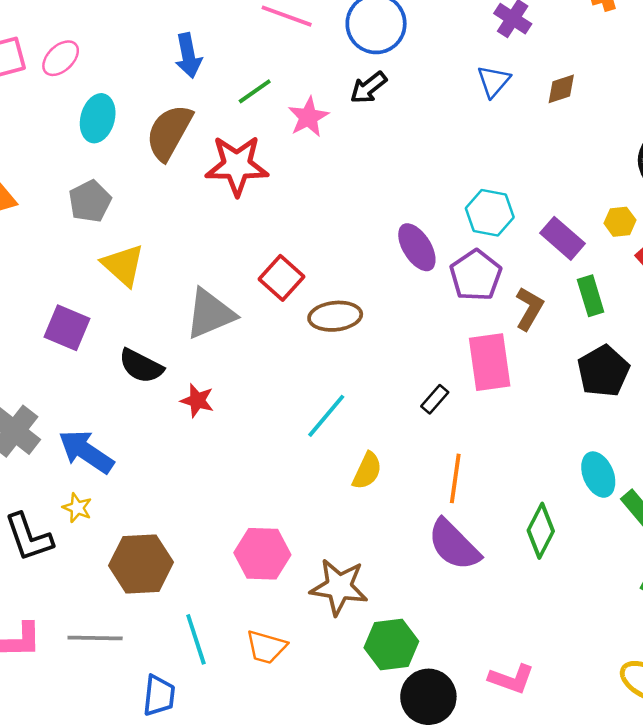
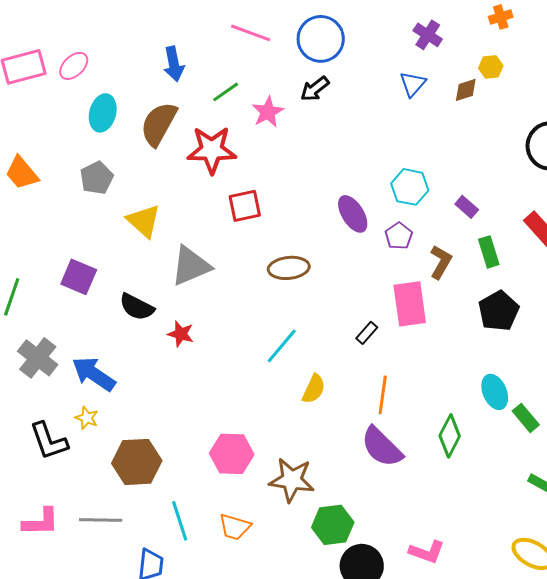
yellow hexagon: (620, 222) -> (491, 67), moved
purple rectangle: (563, 238) -> (467, 207), size x0.7
yellow triangle: (123, 265) -> (144, 221), moved
purple pentagon: (476, 275) -> (399, 236), size x0.7
red square: (282, 278) -> (245, 206), moved, turned 36

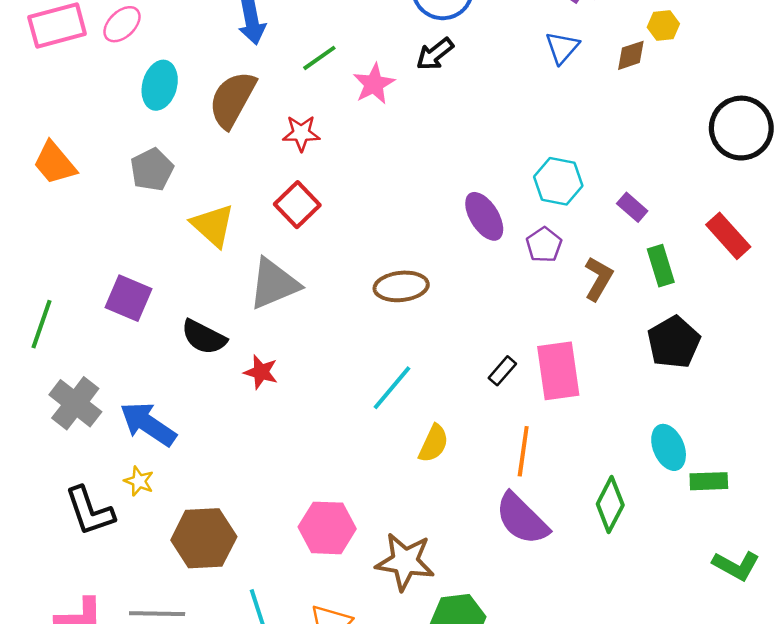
red star: (212, 150) -> (301, 133), size x0.6
red square: (245, 206) -> (297, 205), moved, turned -32
pink rectangle: (410, 304) -> (558, 371), moved
green rectangle: (526, 418) -> (709, 481), turned -52

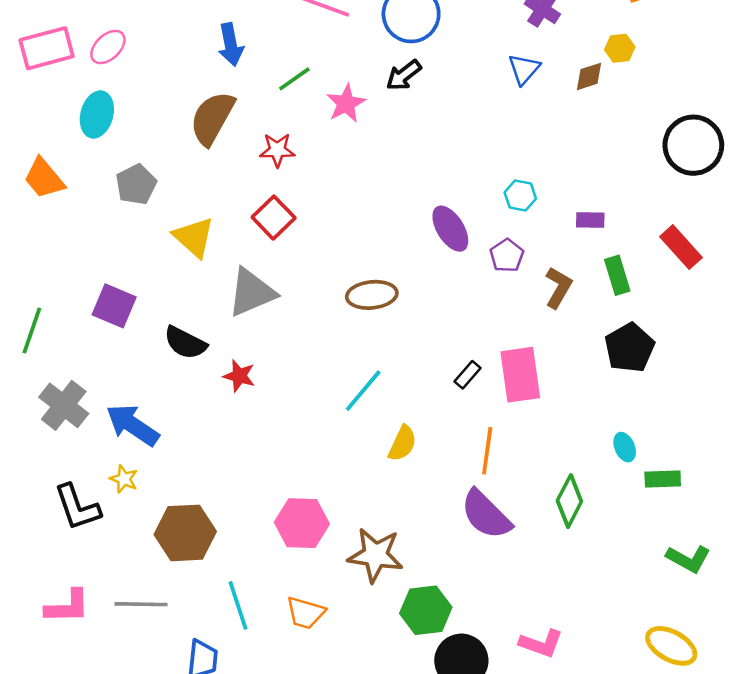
cyan ellipse: (160, 85) -> (97, 114), moved
cyan hexagon: (558, 181) -> (520, 195), size x0.7
purple rectangle: (632, 207) -> (590, 220), turned -40
cyan ellipse: (669, 447) -> (625, 447), size x0.7

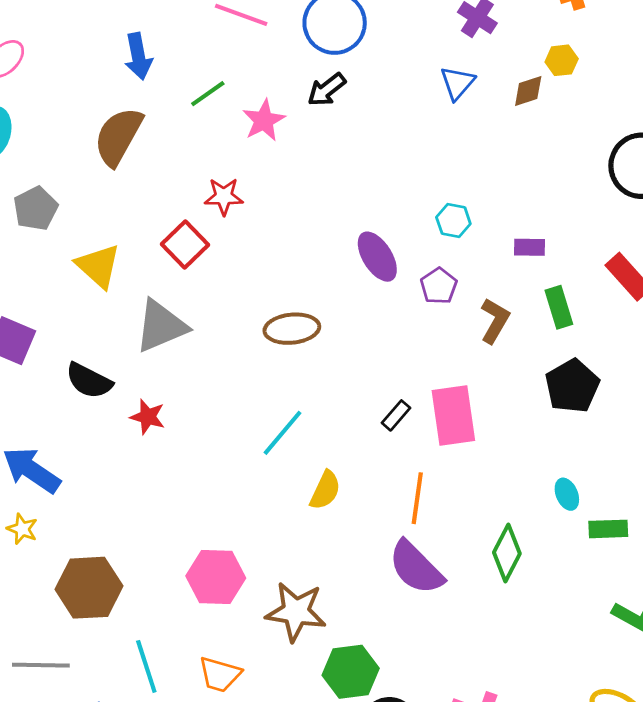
red star: (277, 150) -> (224, 196), moved

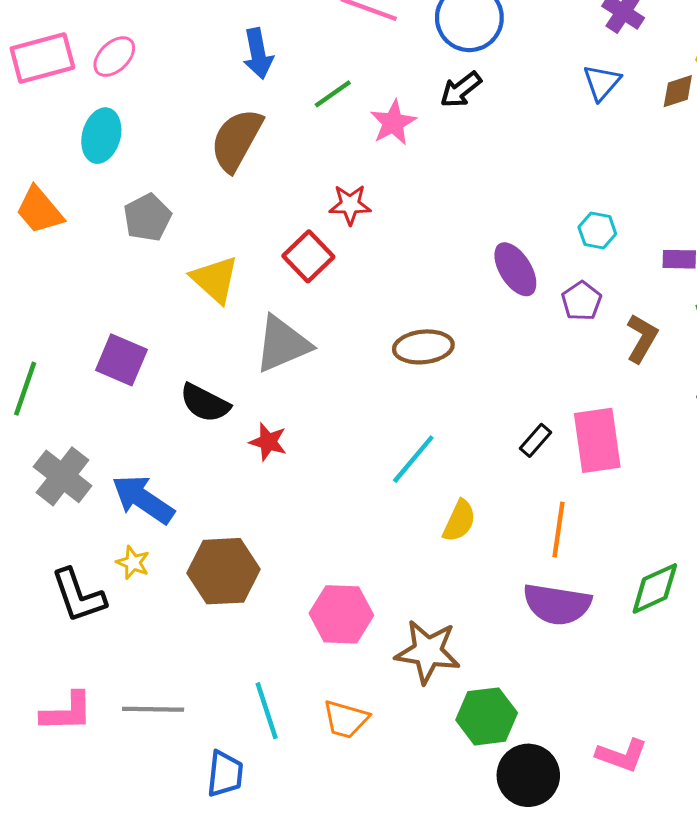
green diamond: (507, 553) -> (655, 588), turned 38
purple semicircle: (416, 568) -> (557, 604), turned -36
brown hexagon: (89, 588) -> (224, 571), moved

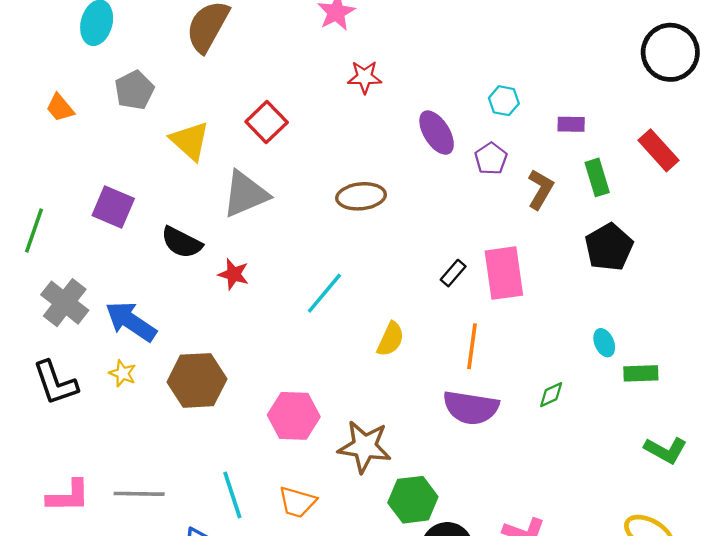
red star: (350, 205) -> (365, 77), moved
orange trapezoid: (40, 210) -> (60, 108), moved, size x0.7
cyan line: (413, 459) -> (324, 293), moved
green diamond: (655, 588) -> (551, 395), size x0.6
black L-shape: (78, 596) -> (55, 383), moved

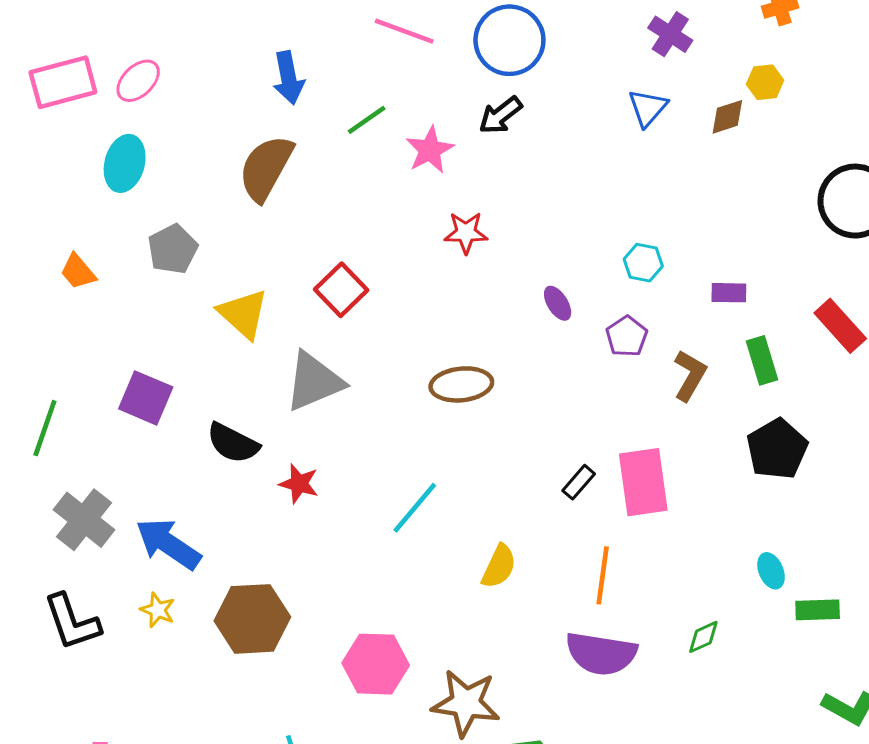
purple ellipse: (437, 133) -> (558, 303), size x0.6

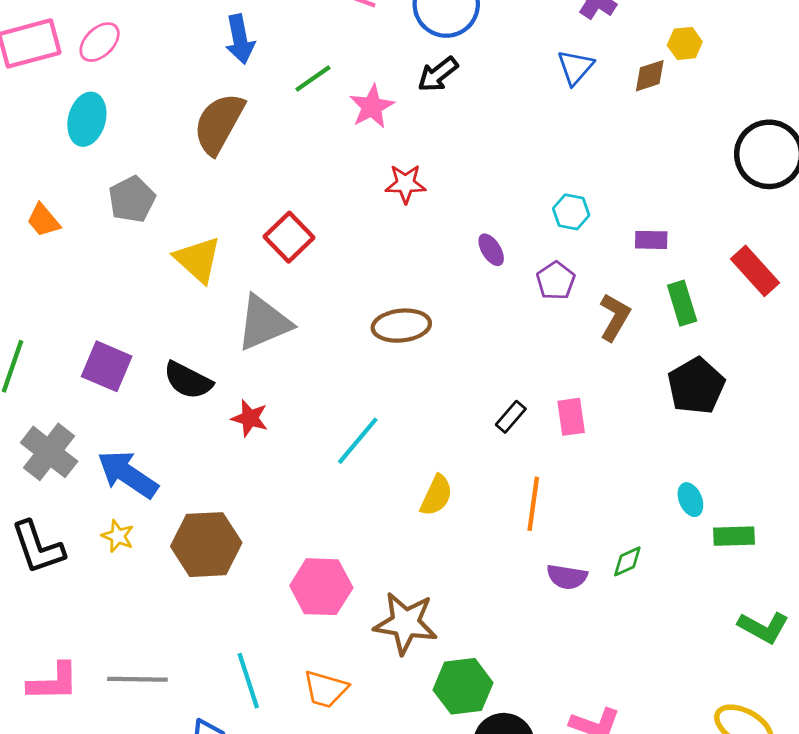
purple square: (146, 398) -> (107, 366), moved
pink rectangle: (643, 482) -> (571, 417), size x0.6
purple semicircle: (601, 654) -> (567, 577), moved, size x0.6

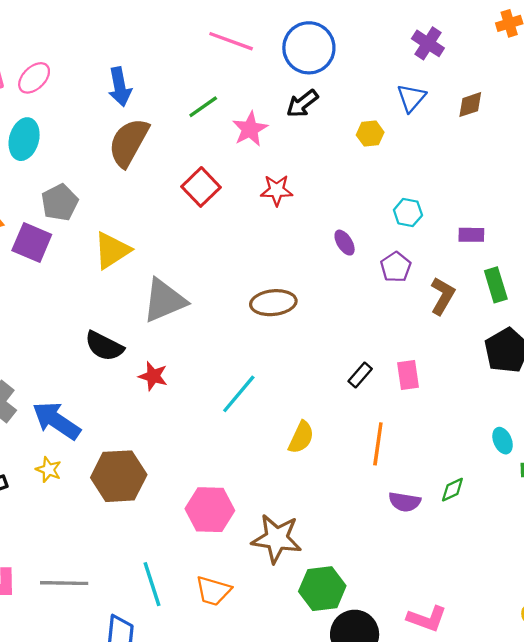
blue arrow: (240, 39) -> (120, 87), moved
yellow hexagon: (685, 43) -> (370, 134), moved
red square: (289, 237) -> (201, 187), moved
yellow triangle: (198, 260) -> (112, 250), turned 45
purple square: (107, 366) -> (32, 243), moved

